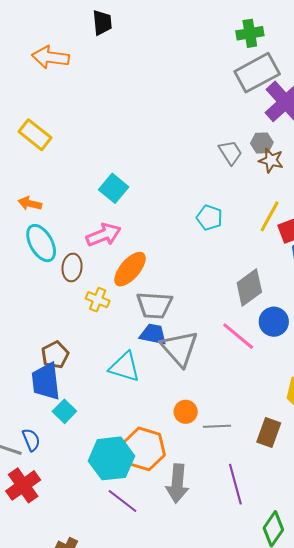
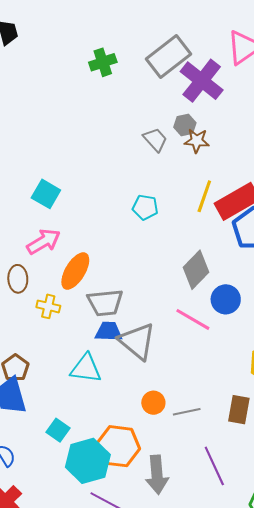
green cross: (250, 33) -> (103, 62), moved
cyan square: (64, 411) -> (58, 430), moved

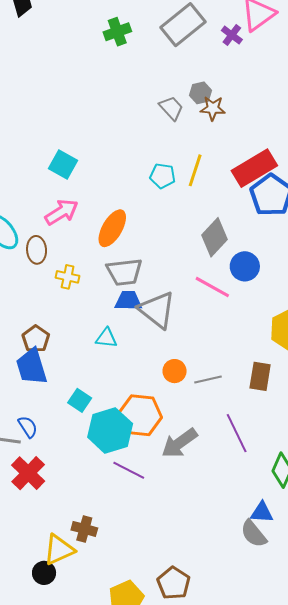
purple cross: (202, 81) -> (232, 35), moved, size x0.5
yellow line: (204, 196) -> (195, 170), moved
orange ellipse: (75, 271) -> (112, 228), moved
cyan triangle: (86, 368) -> (106, 338), size x0.7
gray arrow: (157, 475) -> (179, 443), turned 60

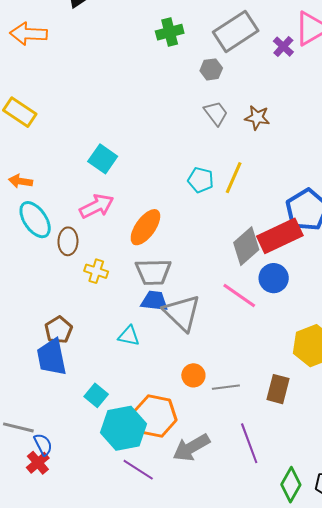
gray hexagon: (201, 93) -> (211, 69), moved
red rectangle: (254, 168) -> (280, 236), moved
blue semicircle: (28, 427) -> (43, 444), moved
red cross: (28, 473) -> (38, 463), size x0.7

